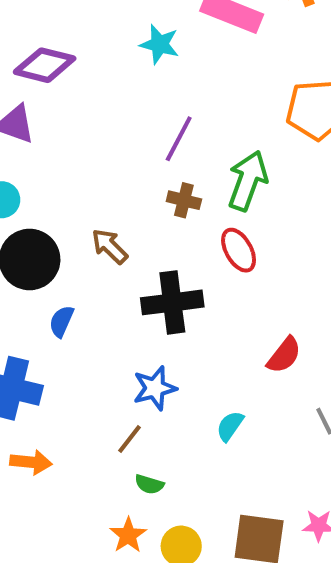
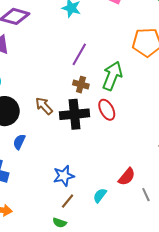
black cross: (172, 302) -> (75, 114), moved
red semicircle: (284, 355) -> (127, 177), moved
brown line: (129, 439) -> (68, 201), moved

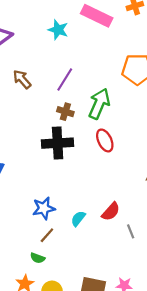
brown arrow: (44, 106) -> (22, 79), moved
red ellipse: (107, 110) -> (105, 140), moved
cyan semicircle: (100, 195) -> (78, 219), moved

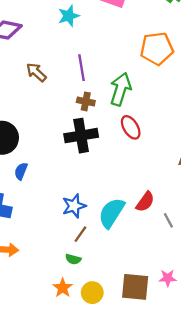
cyan star: (58, 30) -> (69, 16), turned -30
purple line: (65, 79) -> (81, 68), turned -35
cyan semicircle: (78, 219) -> (112, 213), size x1.8

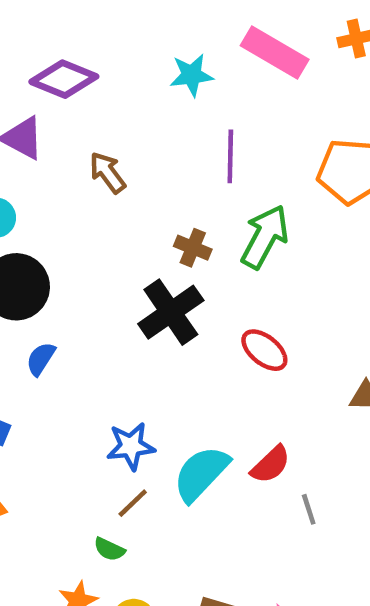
purple line: (81, 68) -> (230, 156), moved
red ellipse: (131, 127) -> (264, 350), moved, turned -30
black cross: (81, 136) -> (171, 312), turned -36

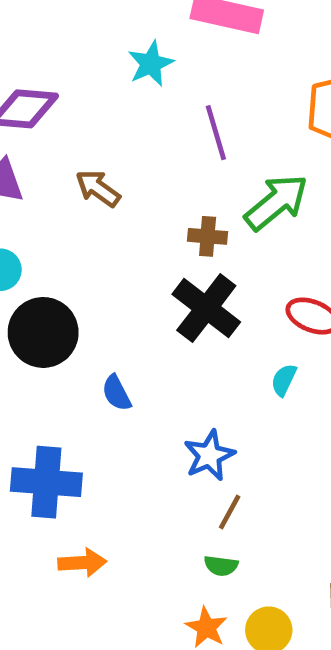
green arrow: (265, 237) -> (276, 202), turned 40
blue semicircle: (41, 359) -> (117, 393), moved, turned -42
cyan semicircle: (201, 474) -> (284, 380), moved, size x0.5

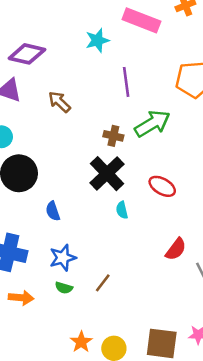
cyan semicircle: (284, 380) -> (122, 210), moved, turned -48
blue star: (209, 455) -> (63, 258), moved
green semicircle: (221, 566) -> (64, 288), moved

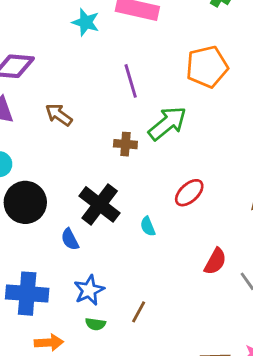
cyan star: (97, 40) -> (86, 22), moved, turned -30
black cross: (107, 174) -> (100, 204), moved
red ellipse: (162, 186) -> (189, 193), turned -64

